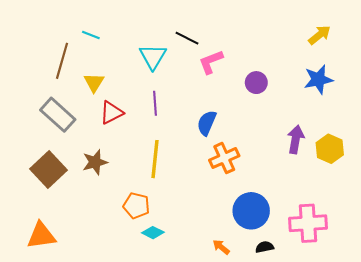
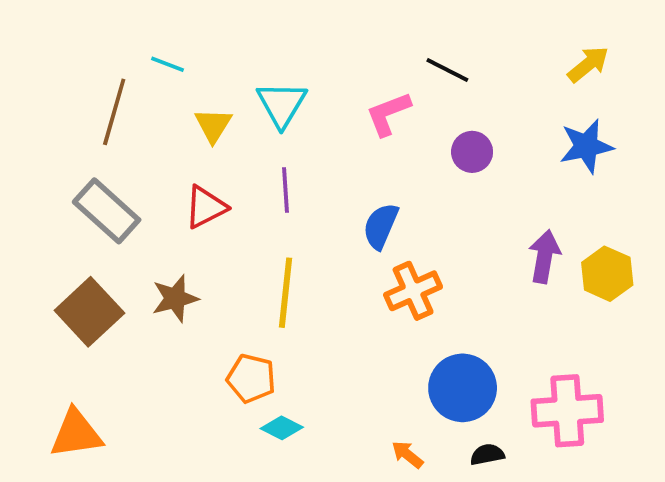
black line: (187, 38) -> (447, 70), moved
yellow triangle: (94, 83) -> (213, 125), moved

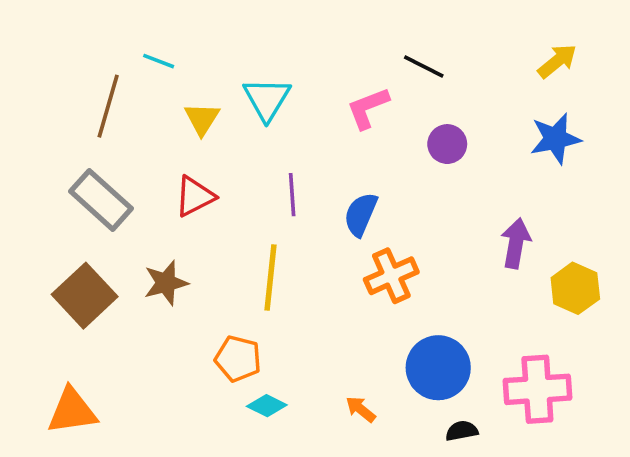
purple line: (286, 190) -> (292, 195), moved
yellow hexagon: (607, 274) -> (575, 288), moved
orange arrow: (407, 455) -> (361, 409), moved

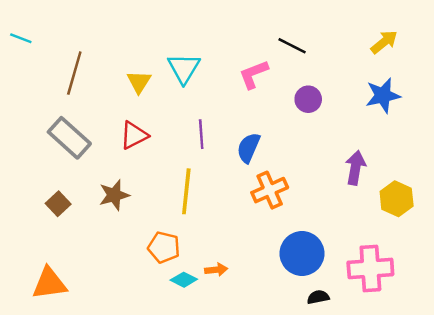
cyan line: (159, 61) -> (21, 38), moved
brown square: (85, 296) -> (58, 204), size x0.6
orange arrow: (361, 409) -> (216, 270), moved, turned 135

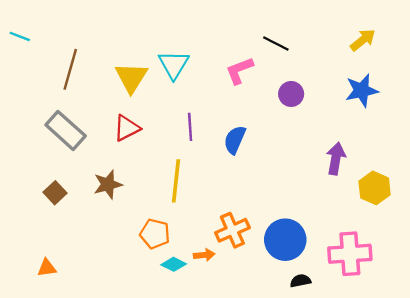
yellow triangle: (139, 82) -> (131, 78), size x1.4
orange cross: (270, 190) -> (232, 230), moved
orange triangle: (49, 283) -> (47, 268), size x0.6

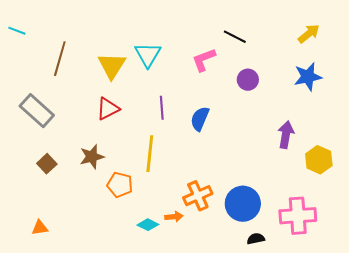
gray rectangle: (66, 130) -> (37, 111), moved
orange pentagon: (155, 234) -> (120, 185), moved

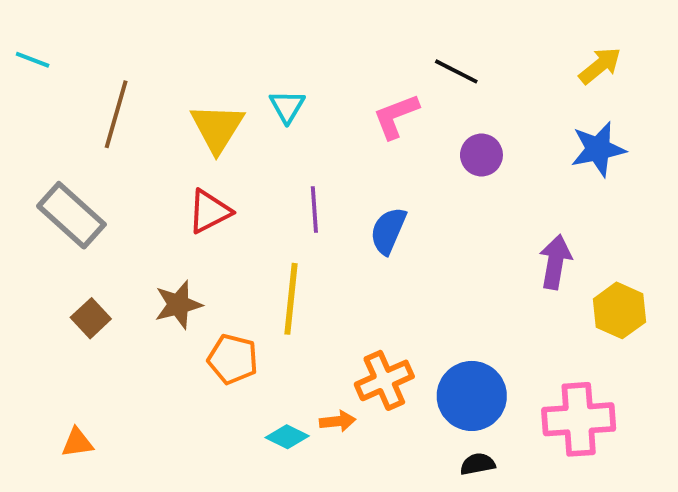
cyan triangle: (148, 55) -> (287, 106), size x0.7
black semicircle: (256, 239) -> (478, 464), moved

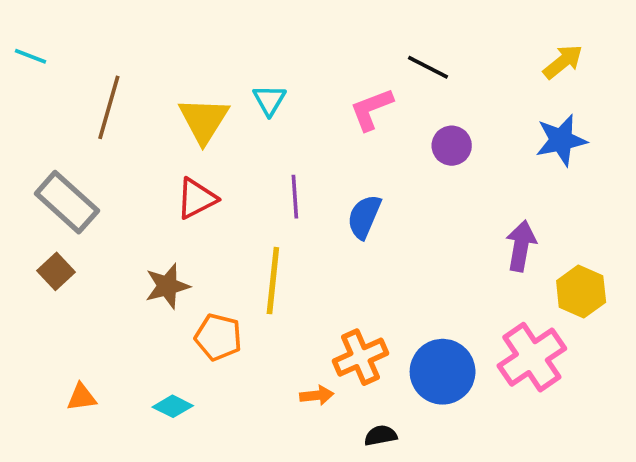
brown square: (91, 318) -> (56, 271), moved
pink cross: (579, 419) -> (532, 357), moved, turned -30
cyan diamond: (287, 437) -> (173, 406), moved
orange triangle: (77, 443) -> (82, 397), moved
black semicircle: (478, 464) -> (381, 435), moved

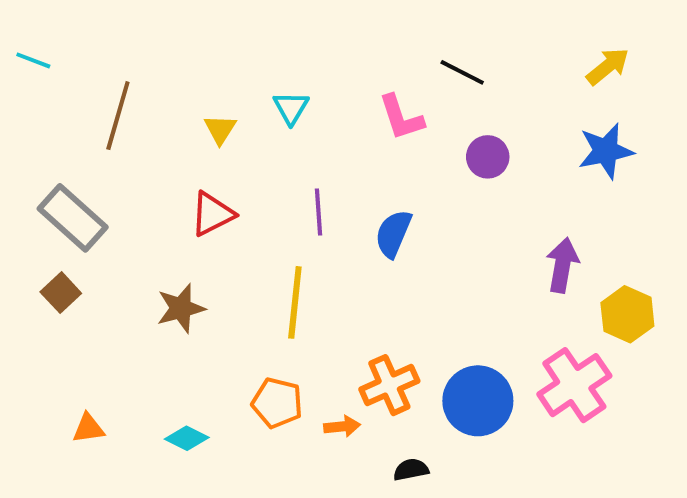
pink L-shape: (371, 109) -> (401, 118), turned -87
yellow triangle: (204, 120) -> (220, 129), size x0.6
orange pentagon: (218, 337) -> (277, 403), moved

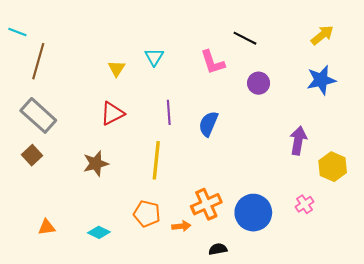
brown line: (118, 116) -> (38, 61), moved
pink cross: (574, 385) -> (304, 204), size x0.5

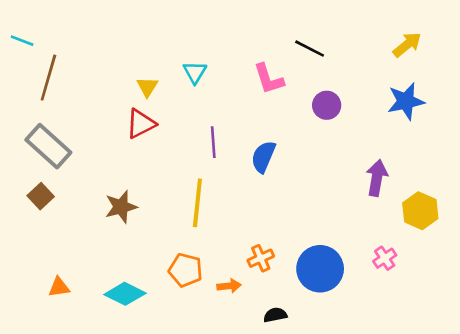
red triangle: (112, 113) -> (141, 124), moved
orange cross: (206, 204) -> (261, 258), size x0.7
cyan diamond: (99, 232) -> (125, 294), size x1.4

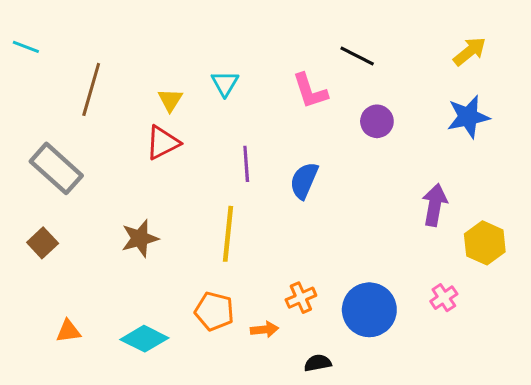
brown line: (48, 78) -> (91, 89), moved
brown square: (41, 196) -> (43, 243), moved

